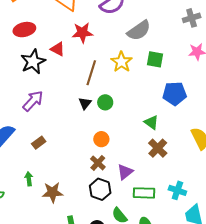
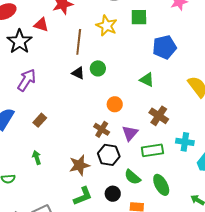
black triangle: (85, 103) -> (78, 73), turned -32
orange circle: (101, 139) -> (115, 104), moved
brown cross: (158, 148) -> (159, 116), moved
brown star: (53, 192) -> (79, 165), moved

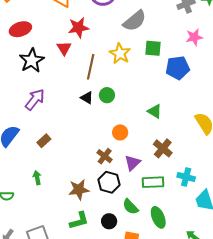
red triangle: (41, 25) -> (64, 48), moved, turned 35
blue pentagon: (164, 47) -> (178, 68), moved

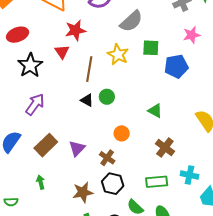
brown rectangle: (44, 141) -> (46, 145), size x1.6
purple triangle: (132, 163) -> (77, 148), moved

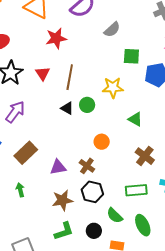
gray semicircle: (131, 21) -> (112, 30), size x0.7
red triangle: (62, 52) -> (43, 74), moved
yellow star: (118, 54) -> (113, 88), moved, turned -30
purple triangle: (77, 148) -> (58, 167), moved, turned 36

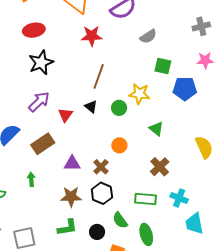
red triangle: (43, 74) -> (65, 115), moved
green circle: (87, 105) -> (119, 108), moved

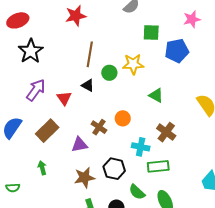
green circle: (119, 108) -> (109, 73), moved
brown cross: (101, 167) -> (99, 127), moved
cyan cross: (179, 198) -> (141, 147), moved

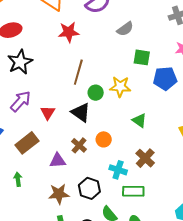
black triangle: (88, 85) -> (81, 112), moved, size x1.5

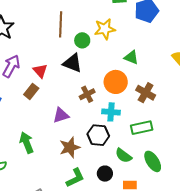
orange circle: (104, 139) -> (116, 82), moved, size x1.5
brown rectangle: (27, 143) -> (31, 91), moved, size x0.7
brown cross: (79, 145) -> (87, 94), moved, turned 35
cyan cross: (118, 170) -> (111, 112), moved
green arrow: (18, 179) -> (27, 143), size x1.5

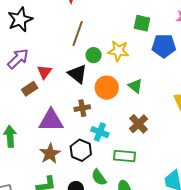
orange circle: (116, 82) -> (107, 88), moved
purple triangle: (61, 115) -> (51, 120), size x1.5
brown star: (70, 147) -> (50, 154), turned -30

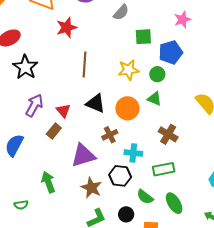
green circle: (94, 55) -> (157, 74), moved

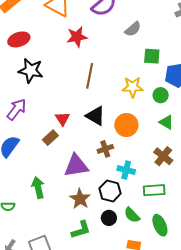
black star: (25, 67) -> (31, 71), turned -30
green triangle: (154, 99) -> (166, 122), moved
purple arrow: (34, 105) -> (16, 109), moved
black circle: (126, 214) -> (109, 218), moved

